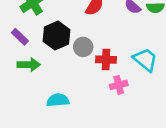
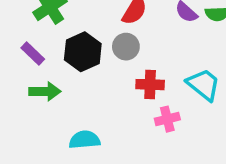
gray circle: (83, 47) -> (126, 47), moved

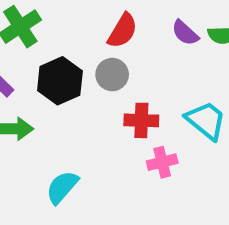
cyan semicircle: (85, 140) -> (62, 187), turned -44

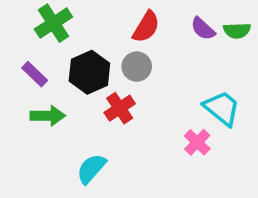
red cross: (141, 120) -> (120, 108), moved, turned -36
pink cross: (162, 162) -> (197, 142), moved, turned -32

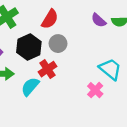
red semicircle: (146, 27) -> (50, 19), moved
cyan semicircle: (91, 169) -> (30, 87), moved

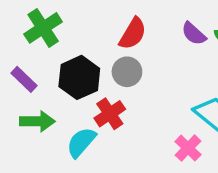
red semicircle: (50, 19) -> (133, 34), moved

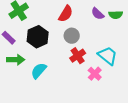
gray circle: (127, 72) -> (72, 36), moved
red cross: (110, 114) -> (78, 56), moved

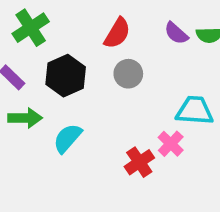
red cross: (78, 56) -> (139, 162), moved
cyan trapezoid: (108, 56) -> (195, 111), turned -35

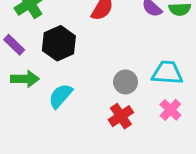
gray circle: (128, 74) -> (126, 82), moved
pink cross: (171, 144) -> (170, 110), moved

